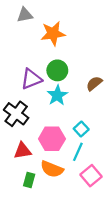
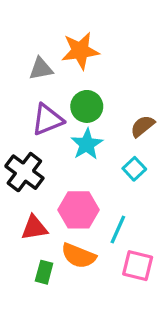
gray triangle: (25, 15) -> (41, 69), moved
cyan square: (81, 129) -> (134, 169), moved
pink square: (91, 176) -> (138, 266), turned -36

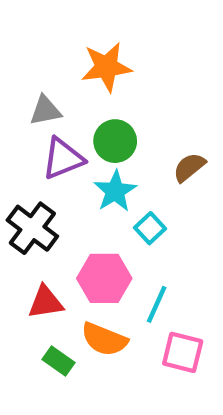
gray triangle: (41, 69) -> (45, 111), moved
cyan square: (134, 169) -> (150, 228), moved
green rectangle: (44, 272) -> (59, 361), turned -70

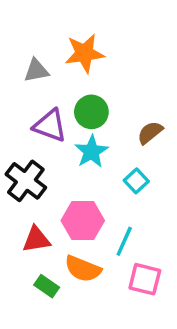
gray triangle: (45, 111) -> (36, 71), moved
purple triangle: (63, 158) -> (50, 126), turned 42
cyan square: (150, 228) -> (136, 181), moved

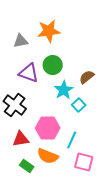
cyan star: (91, 152) -> (64, 90), moved

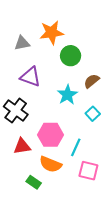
green circle: (53, 65) -> (71, 56), moved
cyan square: (79, 105) -> (93, 114), moved
green rectangle: (27, 166) -> (34, 182), moved

